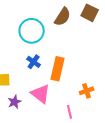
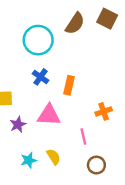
orange rectangle: (58, 69) -> (69, 85), size x0.7
pink triangle: (41, 94) -> (49, 115), turned -35

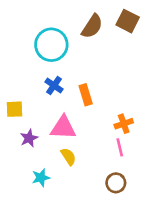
orange rectangle: (69, 85) -> (86, 95), turned -30
pink line: (83, 136) -> (120, 147), moved
yellow semicircle: (54, 157) -> (68, 157), moved

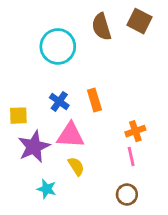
brown semicircle: (92, 26) -> (102, 27), turned 130
blue cross: (54, 86) -> (59, 101), moved
purple star: (29, 138) -> (34, 147), size x1.6
cyan star: (41, 178) -> (47, 189), turned 30

